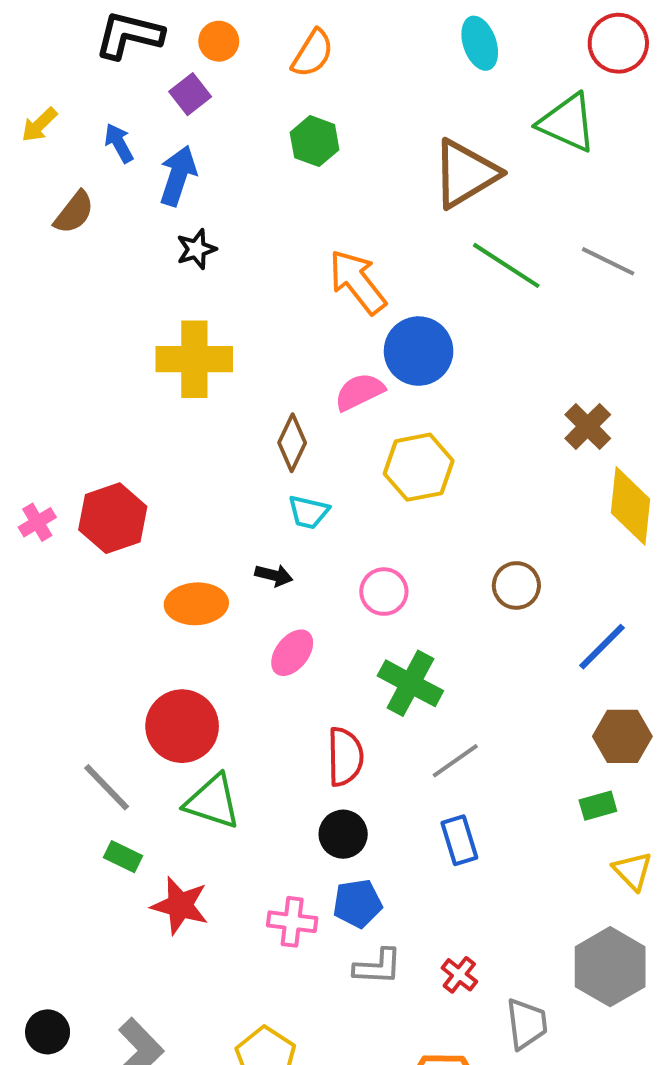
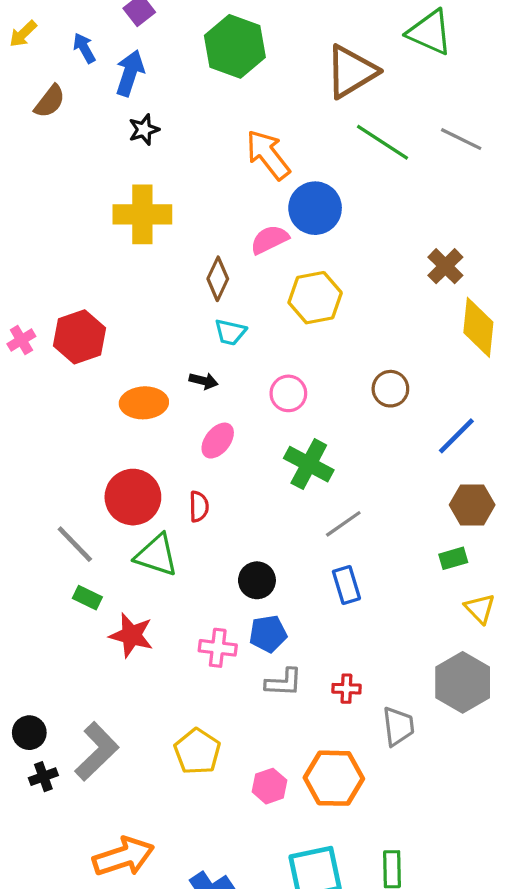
green hexagon: (315, 141) -> (235, 46), size x1.6
red semicircle: (345, 757) -> (199, 506), moved, size x0.7
red cross: (459, 975) -> (346, 689), turned -36

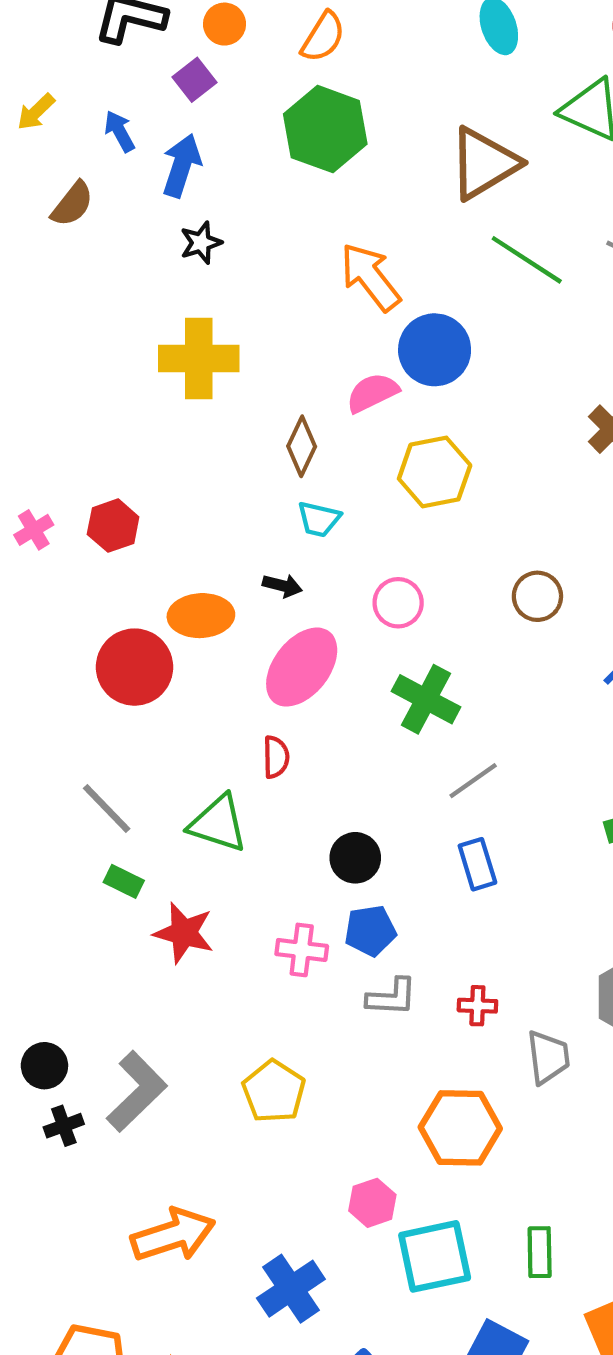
red hexagon: (80, 337) -> (113, 526), size x0.7
pink ellipse: (218, 441) -> (302, 667), size x1.6
red circle: (133, 497) -> (135, 667), moved
pink hexagon: (270, 786) -> (372, 1203), moved

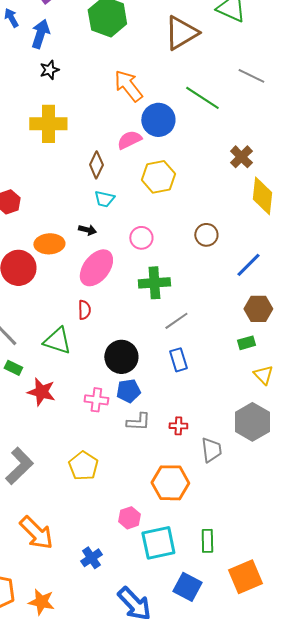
green line: (527, 260) -> (202, 98), moved
green cross: (426, 699) -> (154, 283), turned -32
black circle: (355, 858) -> (121, 357), size x1.4
orange arrow: (173, 1235) -> (36, 533), turned 63
blue cross: (291, 1289) -> (91, 558), size x0.7

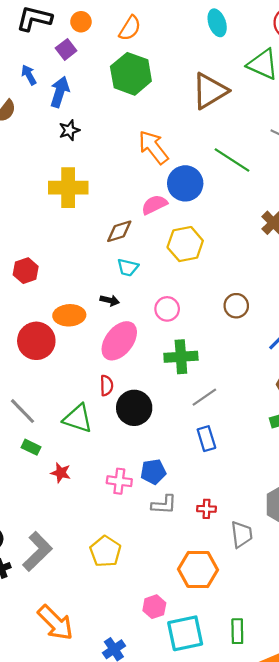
brown diamond: (96, 165) -> (119, 231), turned 48
black circle: (121, 357) -> (134, 408), moved
red star: (41, 392) -> (61, 473), size x0.7

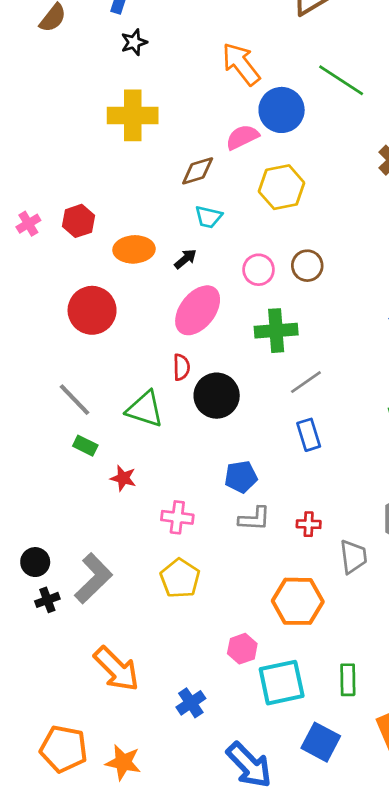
black arrow: (110, 300) -> (185, 259), turned -54
brown circle: (236, 306) -> (307, 266), moved
orange ellipse: (69, 315) -> (134, 249), moved
pink cross: (119, 481) -> (177, 517), moved

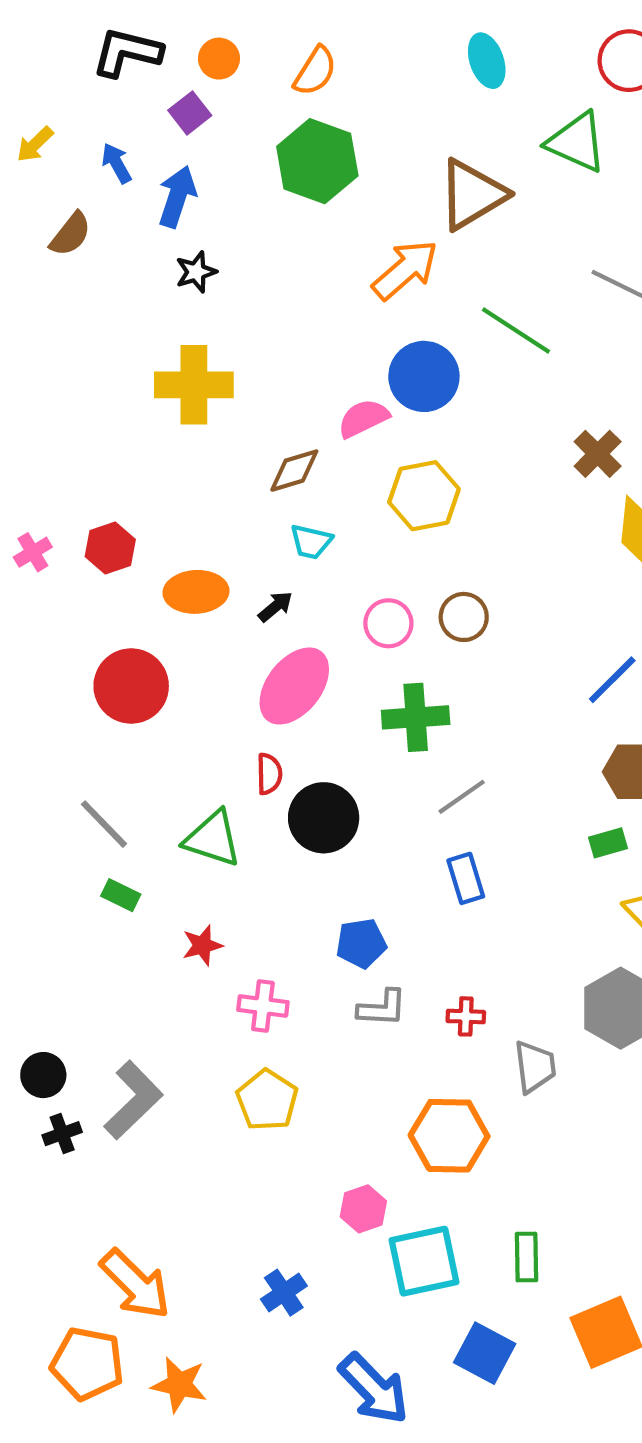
orange arrow: (241, 64) -> (405, 270), moved, turned 87
red star: (123, 478) -> (202, 945), moved, turned -30
orange arrow: (116, 669) -> (135, 1284), moved

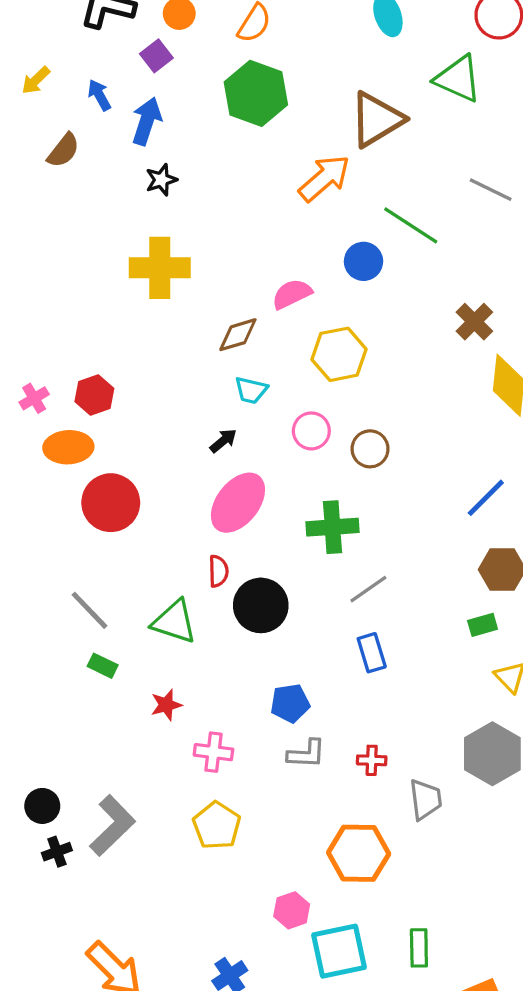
blue circle: (424, 376) -> (363, 261), moved, size x0.7
orange ellipse: (196, 592) -> (68, 447), moved
pink circle: (388, 623) -> (311, 431), moved

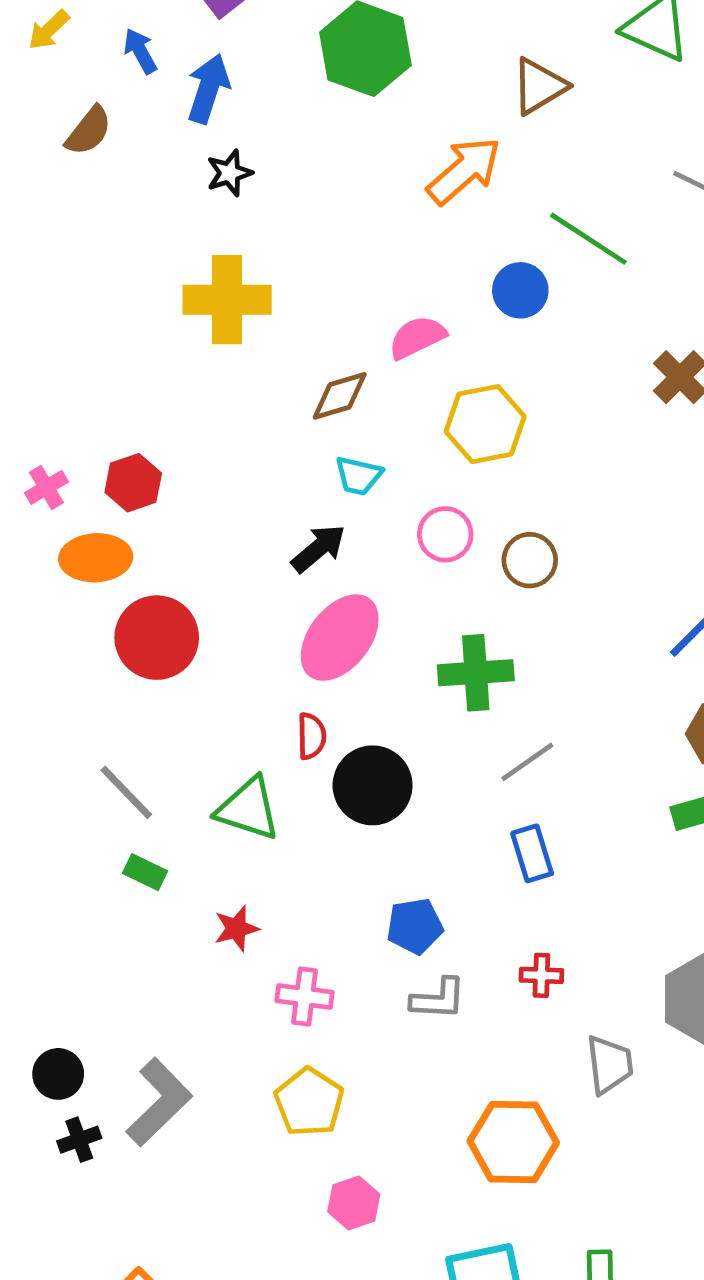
brown triangle: (377, 119) -> (539, 86), size x0.7
black arrow: (223, 441) -> (319, 548), size x1.4
red cross: (372, 760) -> (541, 975), moved
pink hexagon: (292, 910) -> (354, 1203), moved

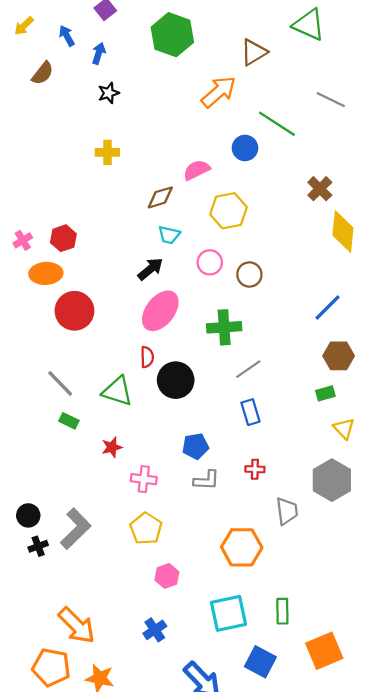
blue arrow: (208, 89) -> (99, 53), size x0.7
yellow cross: (227, 300) -> (107, 152), size x0.6

